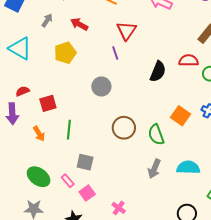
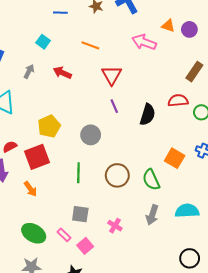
yellow pentagon: (65, 53) -> (49, 126), moved
purple line: (115, 53) -> (114, 106), moved
red square: (48, 103) -> (37, 157), size x1.4
green line: (69, 130) -> (78, 173), moved
pink cross: (119, 208) -> (115, 226), moved

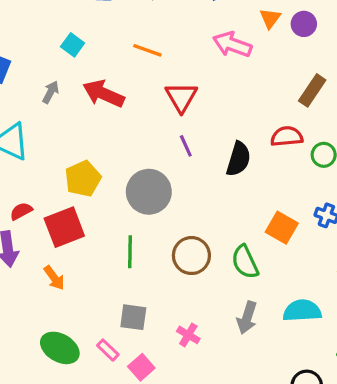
orange triangle: (168, 26) -> (270, 18), turned 48
red arrow: (62, 73) -> (103, 94), size x1.4
gray circle: (91, 135) -> (149, 192), size x1.4

